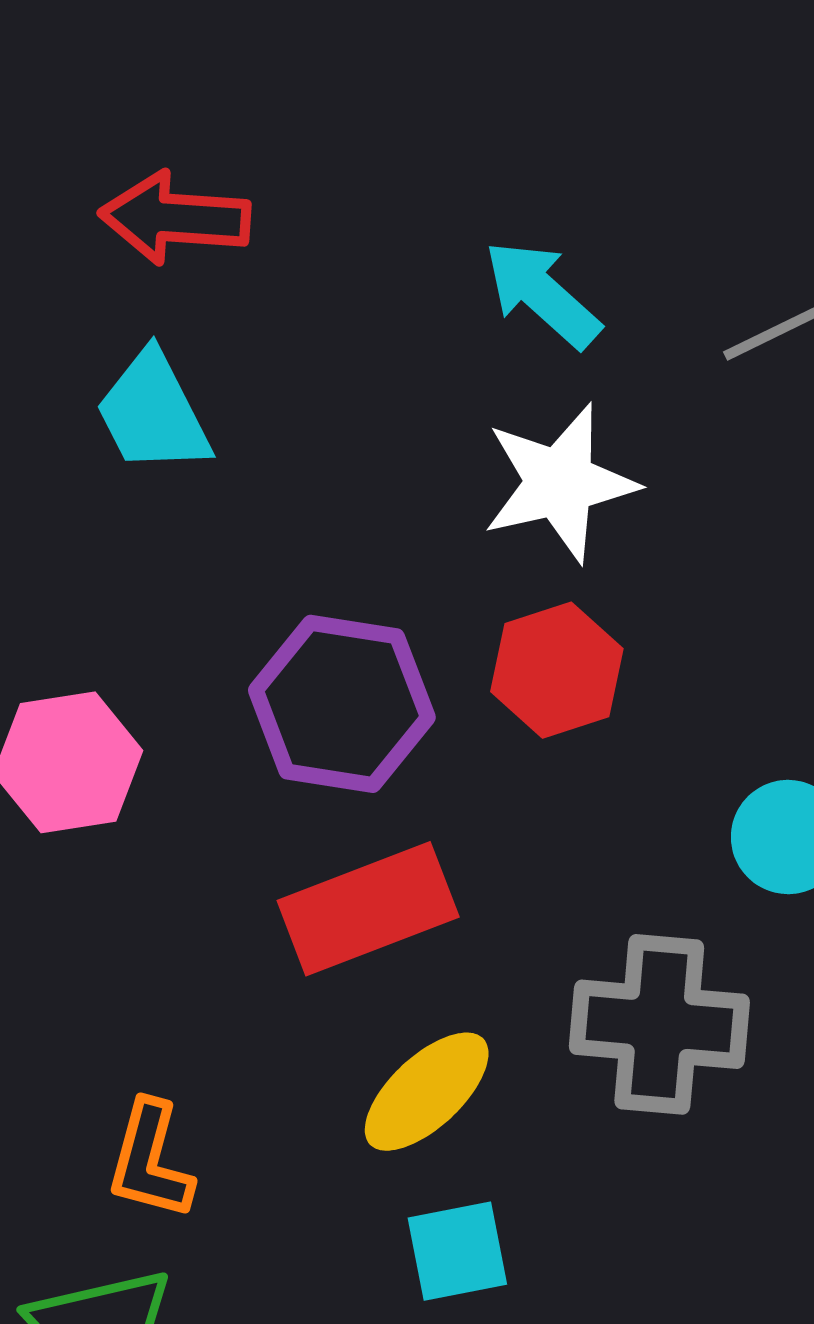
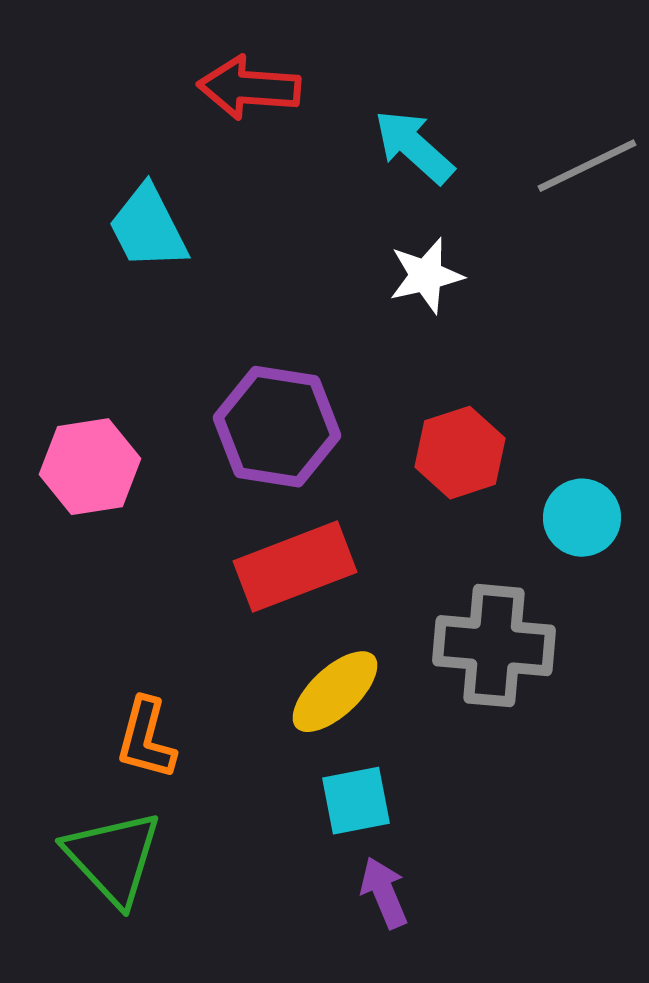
red arrow: (175, 218) -> (249, 88), moved
white star: (560, 483) -> (426, 276), size x0.7
red hexagon: (557, 670) -> (460, 453), moved

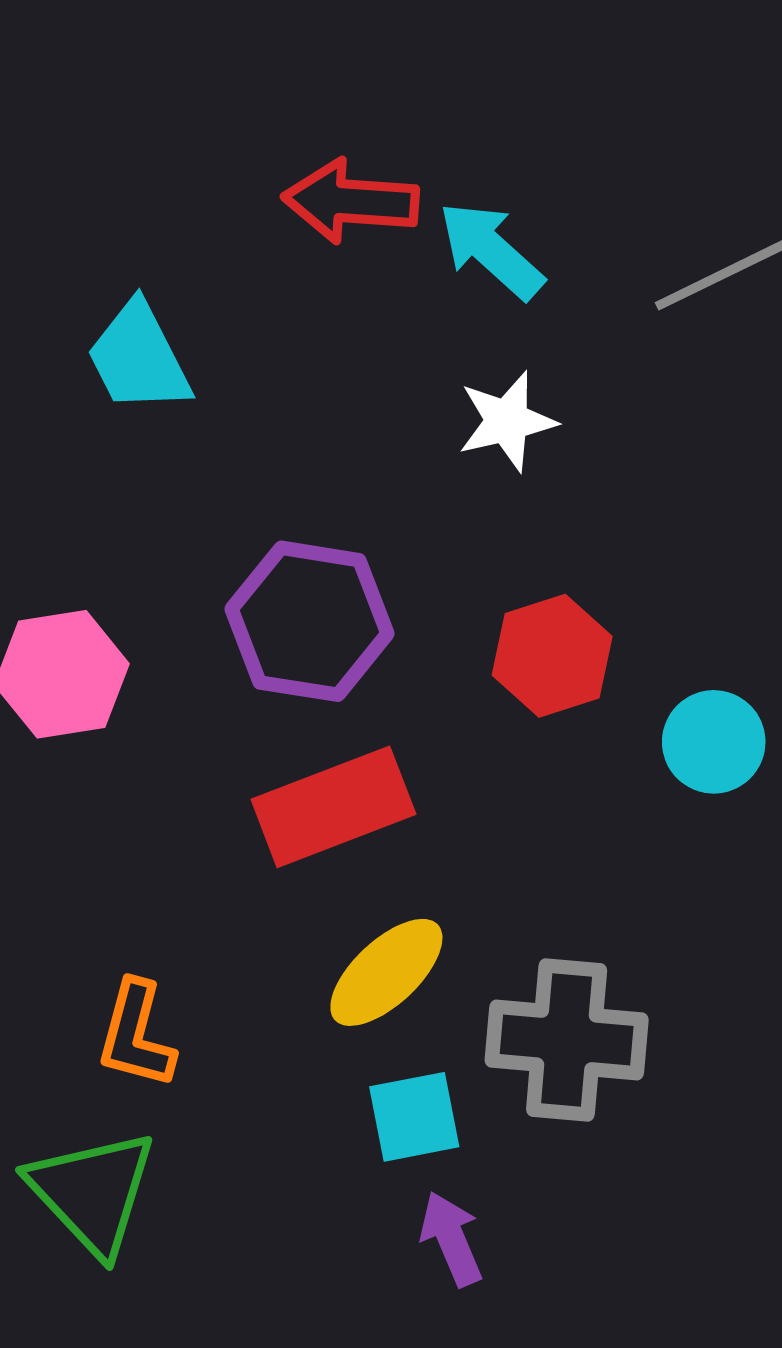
red arrow: (249, 88) -> (351, 201), moved
gray cross: (494, 646) -> (567, 1040), moved

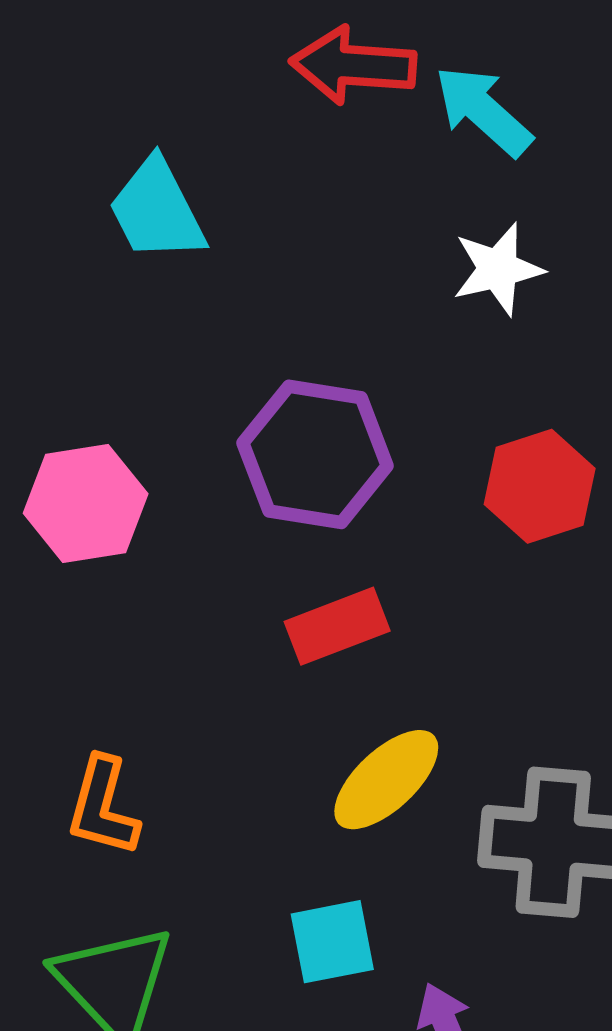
red rectangle: (333, 807) -> (337, 626), size x0.7
orange L-shape: (136, 1035) -> (103, 807), moved
cyan square: (414, 1117) -> (332, 942), moved

